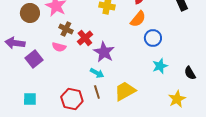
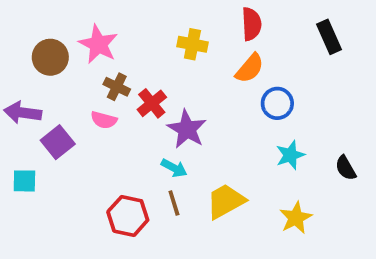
cyan square: (30, 99) -> (24, 181), moved
yellow star: (177, 99) -> (296, 218), moved

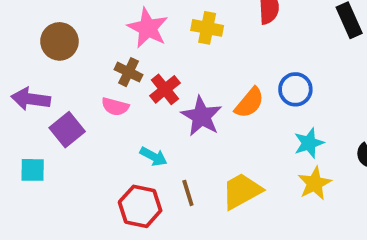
pink star: (98, 44) -> (148, 28), moved
orange semicircle: (250, 68) -> (249, 103), moved
cyan arrow: (174, 168) -> (153, 156), moved
yellow star: (296, 218) -> (315, 183), moved

